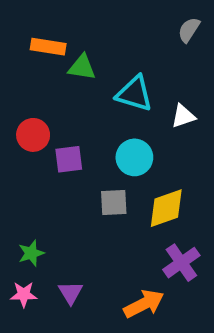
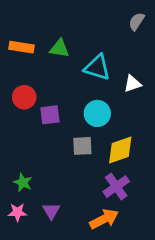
orange rectangle: (48, 47) -> (22, 47), moved
green star: (31, 253) -> (23, 182), turned -30
purple cross: (181, 263) -> (116, 187), moved

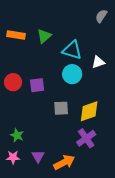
green triangle: (59, 49) -> (44, 36), turned -49
red circle: (24, 97) -> (13, 82), moved
cyan circle: (97, 113) -> (72, 74), moved
orange arrow: (104, 219) -> (64, 162), moved

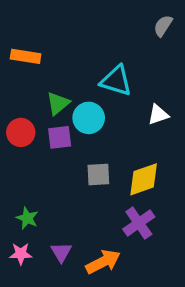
green triangle: (44, 36) -> (58, 103), moved
white triangle: (98, 62) -> (158, 115), moved
cyan circle: (72, 74) -> (89, 118), moved

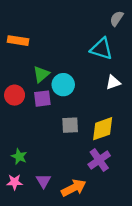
cyan triangle: (116, 81) -> (102, 49), moved

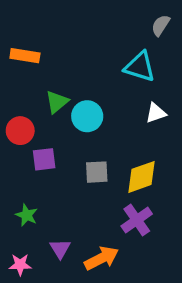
purple square: (42, 99) -> (44, 159), moved
pink star: (15, 182) -> (20, 265), moved

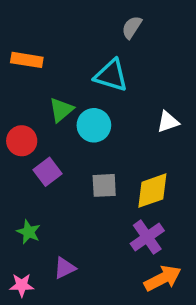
gray semicircle: (161, 25) -> (132, 27), moved
cyan triangle: (140, 67) -> (111, 75), moved
purple square: (44, 159) -> (47, 172), turned -30
purple triangle: (60, 249) -> (65, 268), turned 35
orange arrow: (102, 258) -> (163, 278), moved

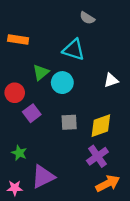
gray semicircle: (132, 27) -> (87, 18), turned -91
purple triangle: (65, 268) -> (43, 177), size x1.6

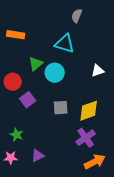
gray semicircle: (87, 18) -> (77, 16), turned 80
purple triangle: (43, 177) -> (38, 156), size x0.6
pink star: (15, 188) -> (11, 158), moved

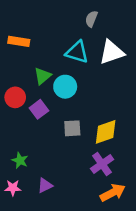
white triangle: (98, 71) -> (112, 52), moved, size x1.6
purple square: (28, 100) -> (39, 109), moved

